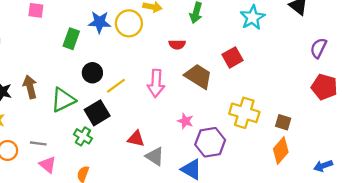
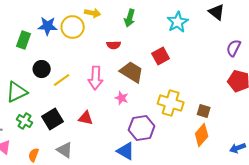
black square: (97, 113) -> (53, 119), moved
pink star: (185, 121) -> (122, 98), moved
green cross: (83, 136) -> (25, 121), moved
red triangle: (136, 139) -> (86, 118), moved
gray triangle: (155, 156) -> (65, 150), moved

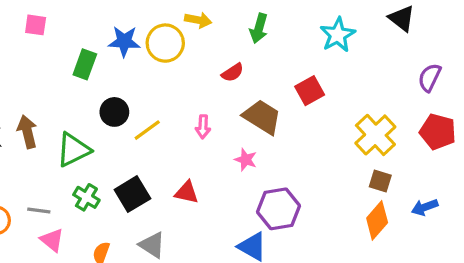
red semicircle: (114, 45) -> (233, 73), turned -32
pink arrow: (96, 78) -> (203, 127), size x0.6
yellow cross: (171, 103) -> (375, 135), moved, turned 30
blue arrow: (238, 148) -> (425, 207), moved

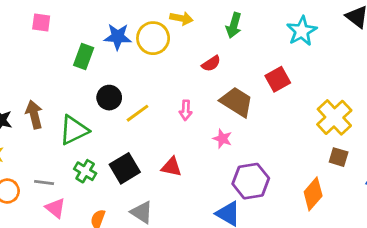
orange diamond: (377, 220) -> (313, 194), moved

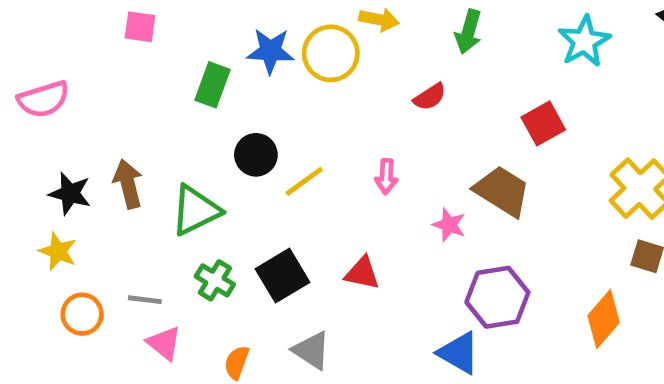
brown trapezoid: (237, 102) -> (502, 191), moved

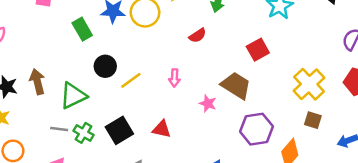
green rectangle: (212, 85) -> (82, 29), turned -50
purple hexagon: (497, 297) -> (257, 129), moved
gray line: (145, 300) -> (59, 129), moved

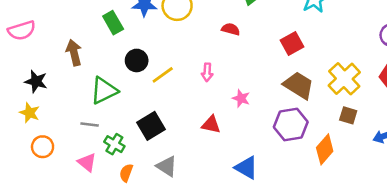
red semicircle: (198, 35) -> (231, 29), turned -132
brown arrow: (37, 82) -> (74, 53), moved
brown trapezoid: (236, 85) -> (299, 85), moved
red triangle: (162, 129) -> (211, 125), moved
green cross: (83, 133) -> (114, 144), moved

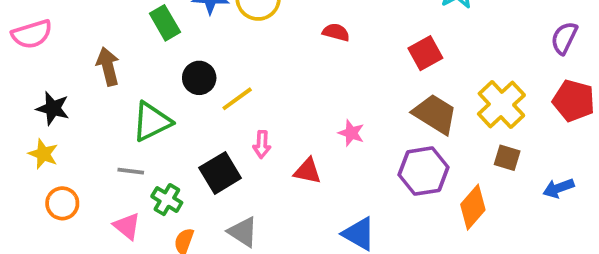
pink arrow: (207, 72) -> (262, 144), moved

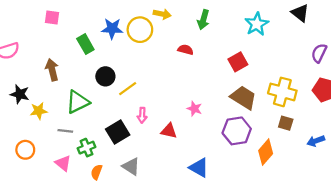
yellow cross: (501, 105) -> (282, 92), turned -32
yellow star: (43, 154) -> (39, 111), moved, turned -30
green cross: (167, 200) -> (86, 148), turned 36

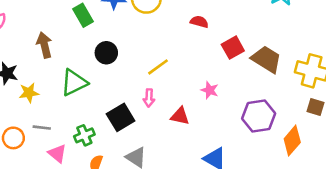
red square: (238, 62) -> (233, 48), moved
yellow line: (128, 89) -> (158, 67), moved
brown trapezoid: (243, 98) -> (266, 59), moved
gray line: (65, 131) -> (42, 128), moved

